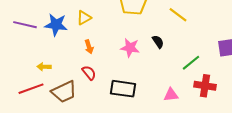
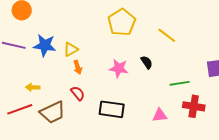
yellow triangle: (84, 18) -> (71, 49), moved
green line: (191, 63) -> (180, 83), turned 30

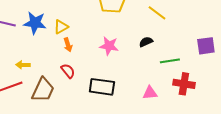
black semicircle: (147, 62) -> (146, 42), moved, turned -80
brown trapezoid: (53, 112) -> (43, 90), turned -40

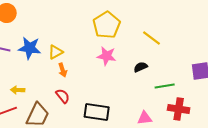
pink star: (109, 46) -> (107, 56), moved

